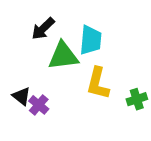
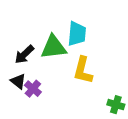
black arrow: (43, 29) -> (24, 54), moved
green cross: (137, 99) -> (116, 105), moved, turned 35

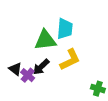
black arrow: (24, 54) -> (41, 67), moved
yellow L-shape: (83, 70) -> (70, 60), turned -130

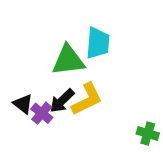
yellow L-shape: (70, 60) -> (87, 99), moved

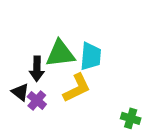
cyan trapezoid: (98, 43) -> (91, 56), moved
black arrow: (62, 101) -> (37, 69), moved, turned -45

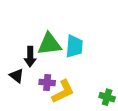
yellow L-shape: (77, 88) -> (63, 92), moved
purple cross: (37, 100) -> (47, 82), moved, turned -35

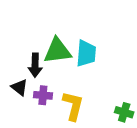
purple cross: (47, 82) -> (43, 95), moved
yellow L-shape: (63, 92) -> (73, 106), turned -50

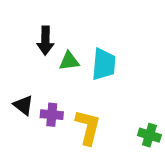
green triangle: (57, 51) -> (69, 61), size x0.6
black arrow: (35, 65) -> (45, 41), moved

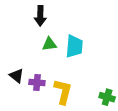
black arrow: (45, 41) -> (40, 16), moved

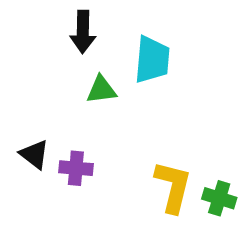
cyan trapezoid: (74, 46) -> (152, 60), moved
yellow L-shape: (63, 92) -> (173, 187), moved

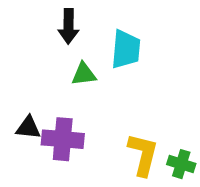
black triangle: (34, 154) -> (28, 128), turned -32
purple cross: (76, 168) -> (63, 139), size x1.5

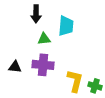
purple cross: (63, 139) -> (43, 65), moved

